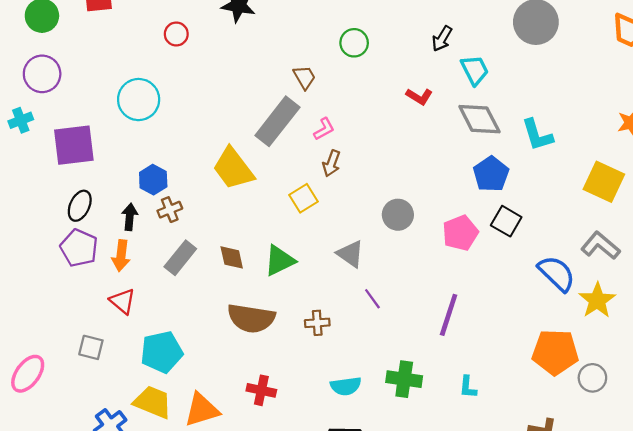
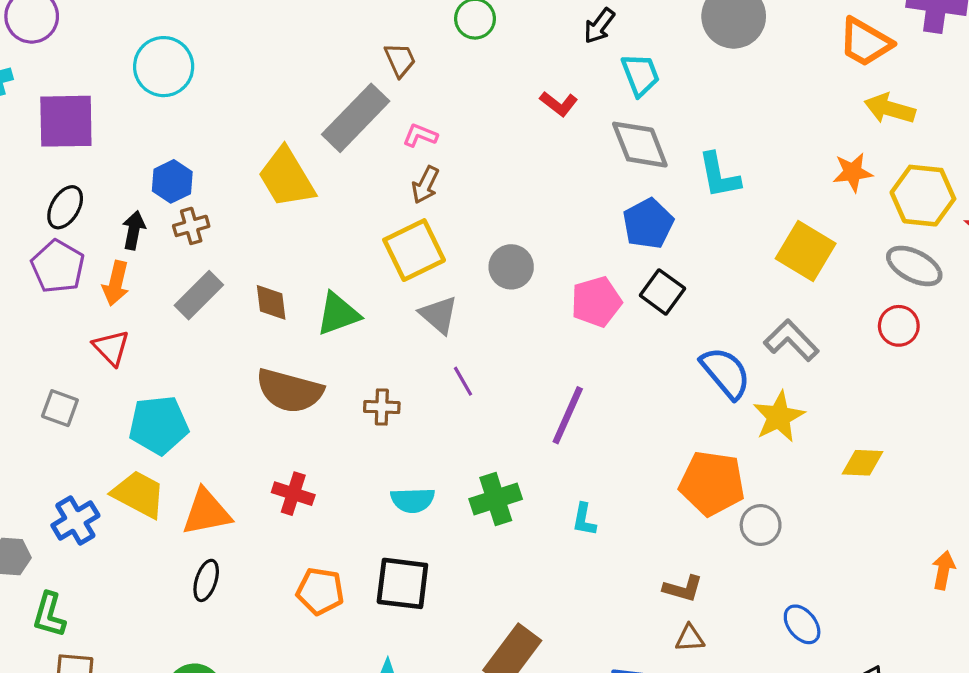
pink L-shape: (324, 129) -> (420, 135), turned -135
yellow square: (303, 198) -> (414, 250), moved, size x1.5
green cross: (404, 379) -> (496, 499), turned -32

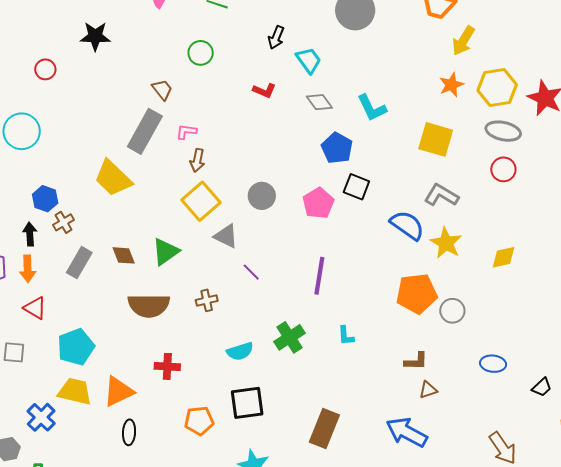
yellow arrow: (890, 109) -> (463, 41), turned -60
gray diamond: (640, 145) -> (319, 102), size x0.7
blue ellipse: (802, 624) -> (493, 364), turned -30

